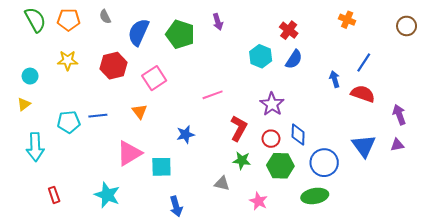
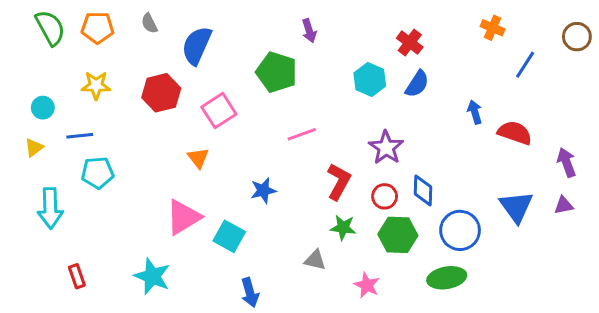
green pentagon: (180, 34) -> (277, 72), moved
blue line: (364, 62) -> (525, 65), moved
blue line: (98, 116) -> (80, 136), moved
cyan square: (161, 167) -> (229, 236), turned 30

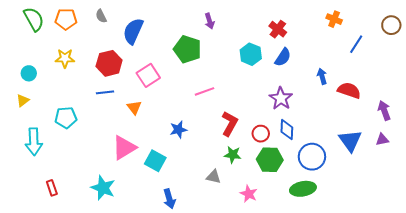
blue line: (80, 136) -> (105, 92), moved
purple star: (386, 148) -> (281, 98), moved

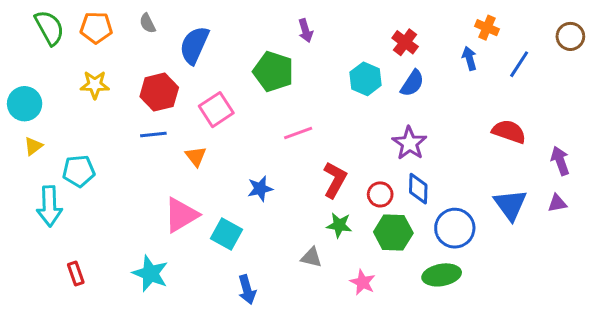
cyan circle: (29, 73) -> (25, 104), moved, size x1.5
blue arrow: (322, 76) -> (469, 58), moved
cyan pentagon: (66, 118) -> (79, 171), moved

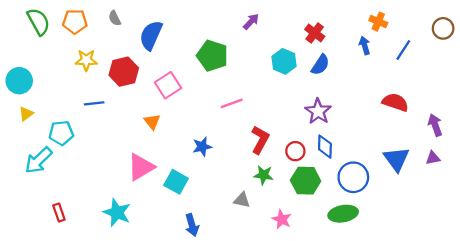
purple arrow: (306, 31) -> (251, 22), moved, turned -120
yellow star: (95, 85) -> (86, 60), moved
blue line: (153, 134) -> (94, 103), moved
cyan arrow: (49, 206) -> (38, 160), turned 48

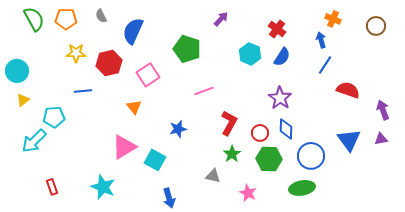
brown circle: (443, 28) -> (376, 26), moved
blue line: (403, 50) -> (325, 65), moved
green star: (264, 175) -> (232, 154), turned 30

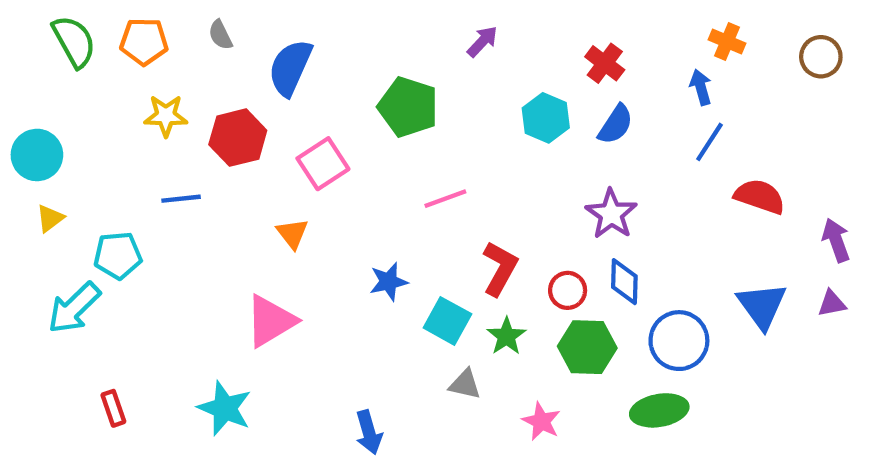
cyan square: (155, 160) -> (447, 321), moved

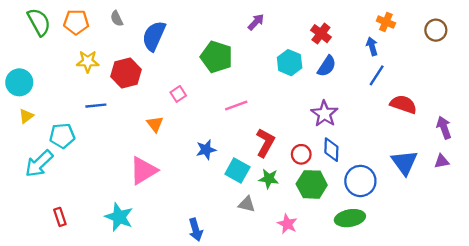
pink square: (323, 164) -> (178, 94), moved, size x0.6
green star: (506, 336) -> (269, 179), turned -30

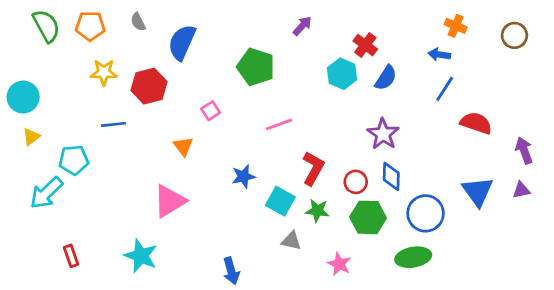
red cross: (321, 34) -> (365, 45), moved
blue arrow: (372, 46) -> (439, 55), turned -66

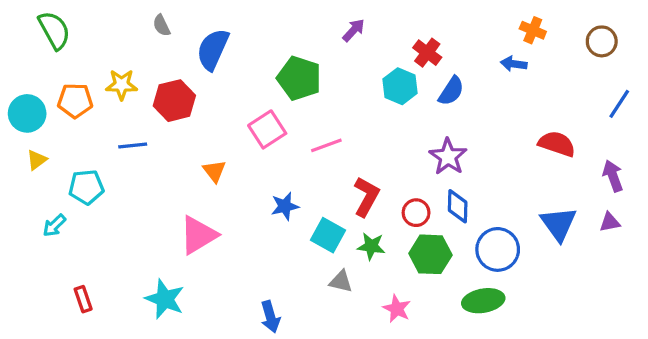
orange pentagon: (90, 26) -> (75, 101), moved
blue line: (445, 89) -> (619, 104), moved
pink square: (211, 111) -> (267, 129), moved, size x1.6
cyan arrow: (46, 193) -> (54, 225), size x0.6

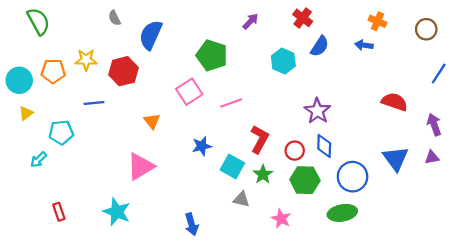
red cross: (427, 53) -> (303, 18), moved
blue semicircle: (451, 91) -> (320, 46), moved
green star: (371, 246) -> (263, 174), turned 30

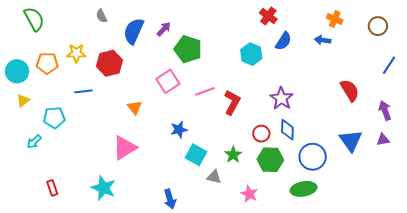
purple arrow: (250, 21) -> (164, 29), moved
red semicircle: (394, 102) -> (350, 90), turned 40
red L-shape: (260, 139) -> (232, 102), moved
cyan square: (232, 166) -> (196, 155), moved

